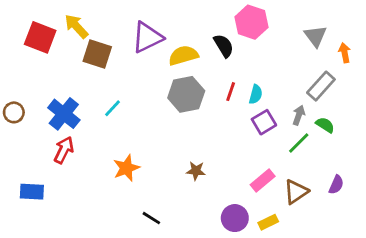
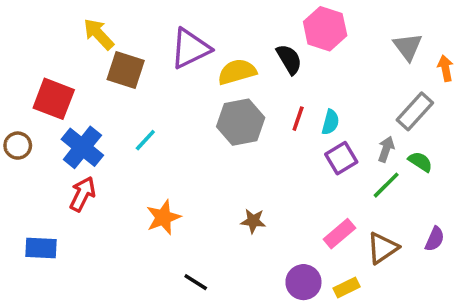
red square: (40, 37) -> (54, 99), moved

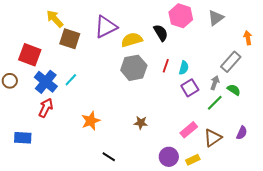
gray triangle: (408, 47) -> (216, 18), moved, turned 30
cyan line: (145, 140) -> (71, 80), moved

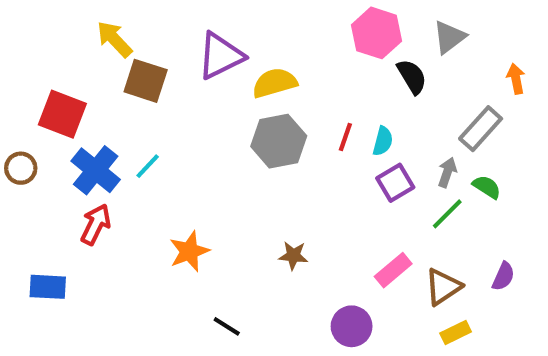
black semicircle: (161, 33) -> (412, 77), moved
yellow rectangle: (193, 160) -> (456, 333), moved

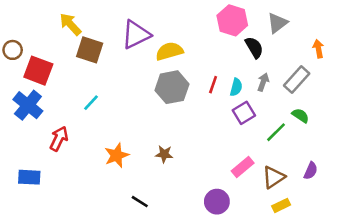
brown circle: (21, 168) -> (13, 50), moved
blue cross: (96, 170) -> (28, 105), moved
gray arrow: (447, 172) -> (263, 82), moved
brown star: (293, 256) -> (164, 154), moved

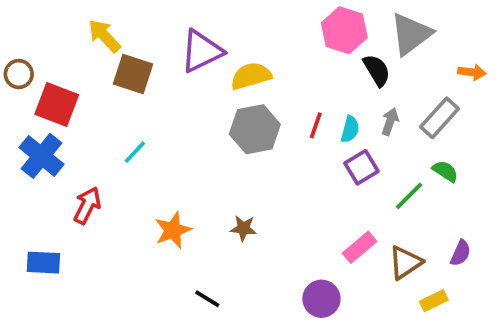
gray triangle: (277, 23) -> (411, 34), size x1.4
orange arrow: (318, 49) -> (472, 72), turned 108
yellow rectangle: (281, 205) -> (434, 301), moved

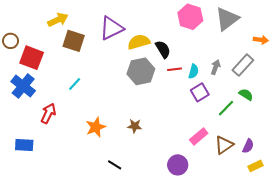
yellow arrow: (104, 36) -> (58, 20), turned 108
black semicircle: (377, 70) -> (163, 49), moved
red line: (316, 125) -> (175, 69), turned 64
purple semicircle: (460, 253) -> (248, 146), moved
yellow rectangle: (434, 301) -> (255, 166), moved

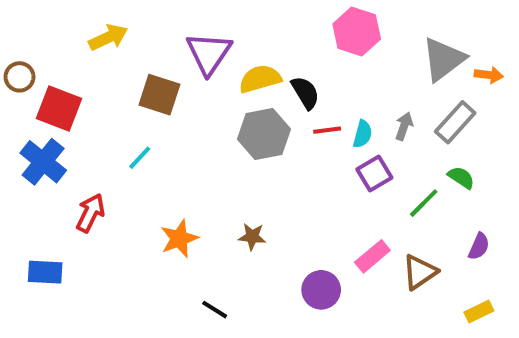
gray triangle: (227, 19) -> (443, 59), moved
purple triangle: (111, 28) -> (209, 53), turned -30
brown square: (74, 41) -> (159, 95), moved
purple semicircle: (248, 146) -> (479, 246), moved
purple circle: (178, 165) -> (321, 290), moved

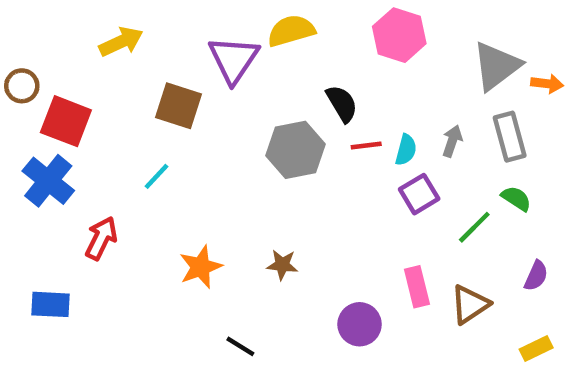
yellow semicircle: (260, 79) -> (291, 31), moved
gray rectangle: (455, 122) -> (510, 137), turned -57
pink rectangle: (372, 256) -> (417, 287), turned -64

